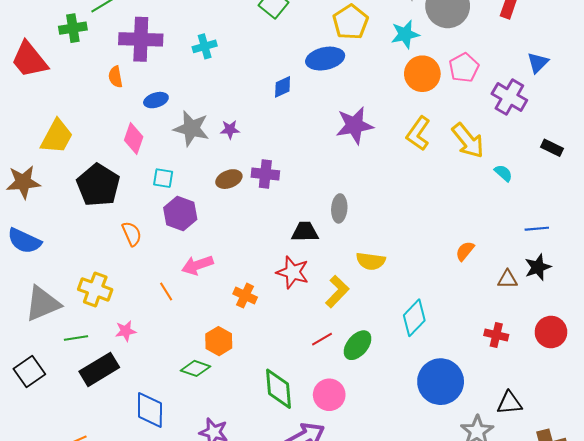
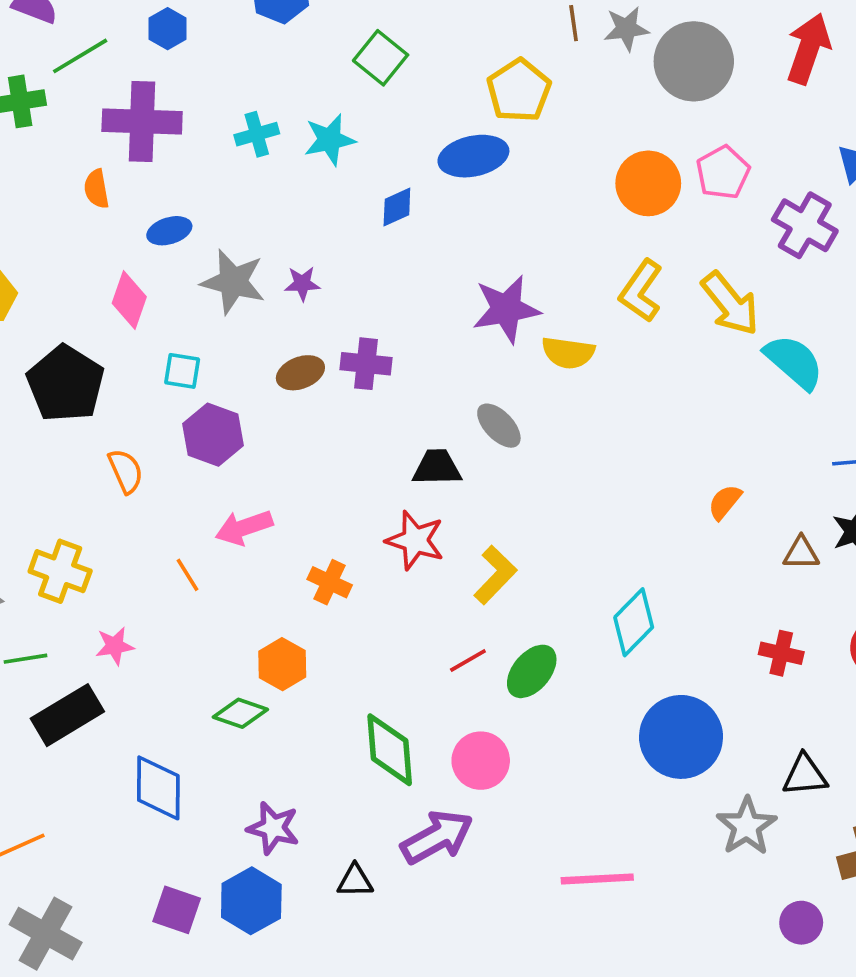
cyan star: (405, 34) -> (330, 140), moved
purple star: (354, 125) -> (506, 309), moved
cyan semicircle: (503, 173) -> (794, 362), size x1.8
gray ellipse: (339, 208) -> (499, 426), turned -48
yellow semicircle: (371, 261) -> (568, 353), moved

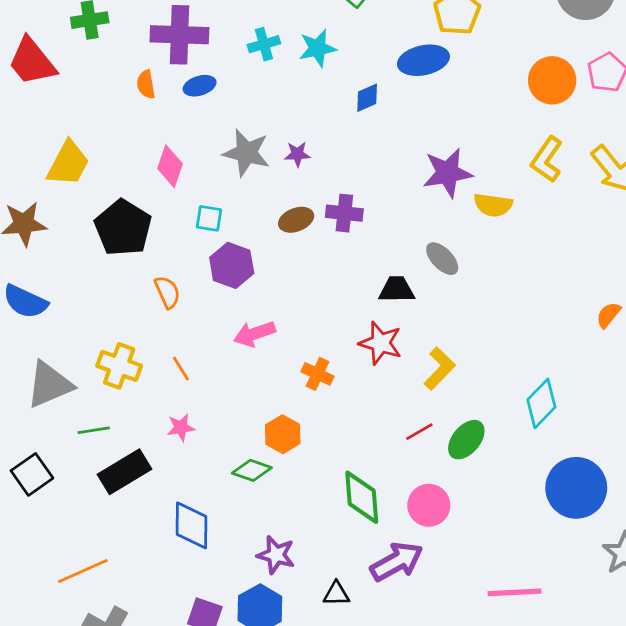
blue ellipse: (169, 231) -> (200, 86), moved
orange line: (188, 575) -> (181, 369), moved
pink star: (115, 646) -> (181, 428), moved

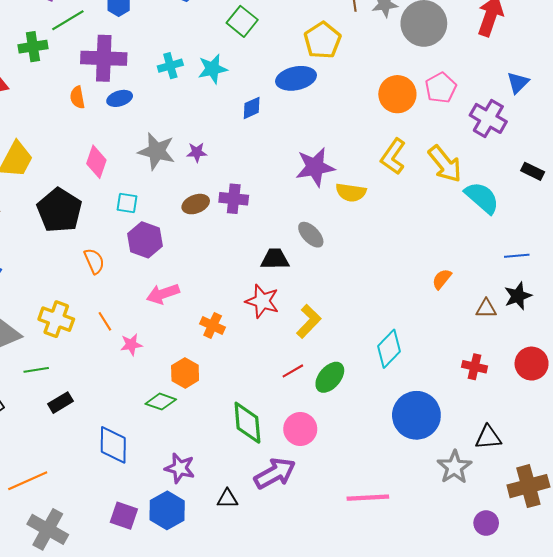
pink star: (181, 428) -> (131, 345), moved
black rectangle: (124, 472) -> (60, 403), size x0.6

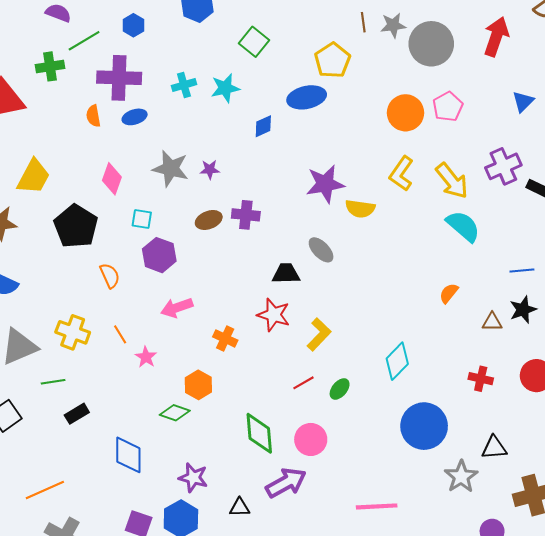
purple cross: (488, 118) -> (503, 166), moved, turned 36
cyan semicircle: (482, 198) -> (463, 226), moved
pink star: (131, 345) -> (146, 357), turned -30
green ellipse: (330, 377) -> (340, 389), size x0.7

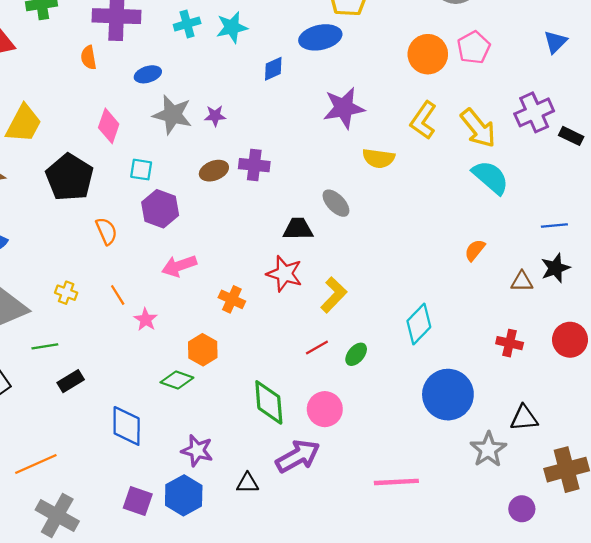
blue ellipse: (135, 117) -> (148, 74), moved
purple star: (325, 184) -> (344, 108), moved
yellow cross: (73, 332) -> (66, 293), size x0.6

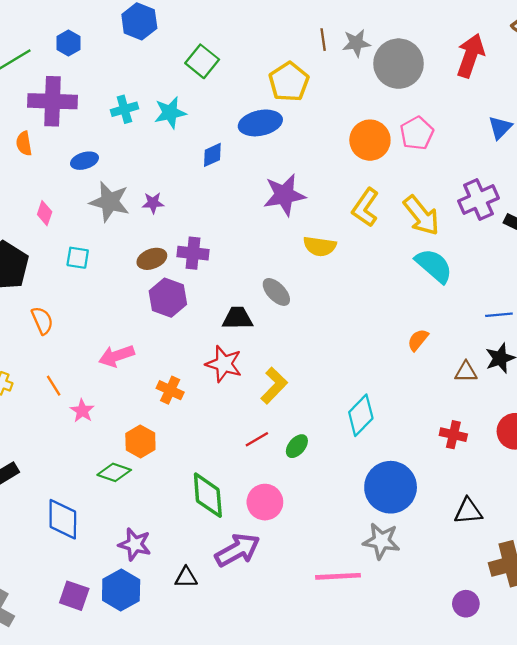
pink diamond: (109, 126) -> (45, 213), size x0.7
purple hexagon: (160, 209) -> (168, 298), moved
gray star: (488, 449) -> (381, 541), moved, turned -30

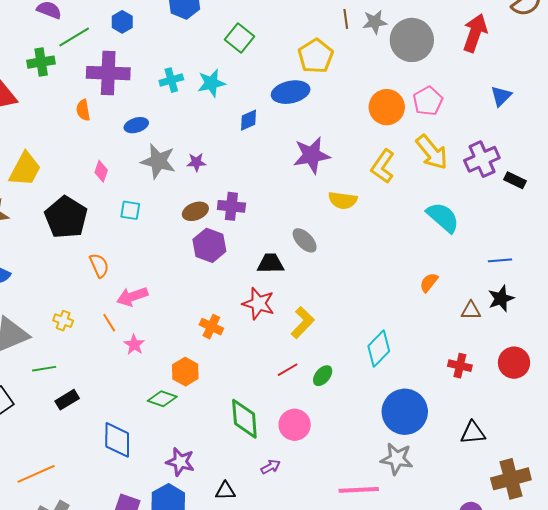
yellow arrow: (421, 215) -> (432, 152), moved
pink arrow: (116, 356) -> (132, 296), moved
purple arrow: (238, 550) -> (271, 467), size x0.5

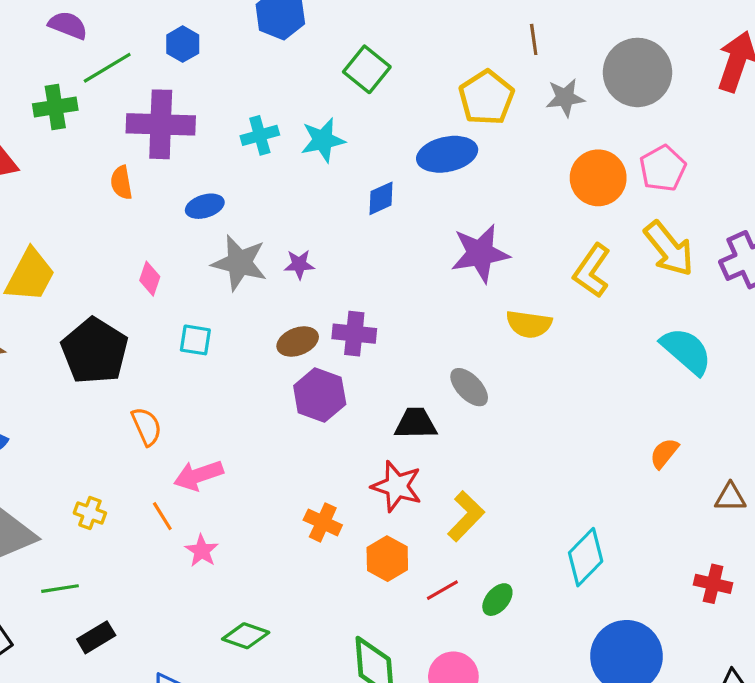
gray star: (375, 22) -> (565, 98), moved
orange hexagon: (185, 372) -> (387, 559), moved

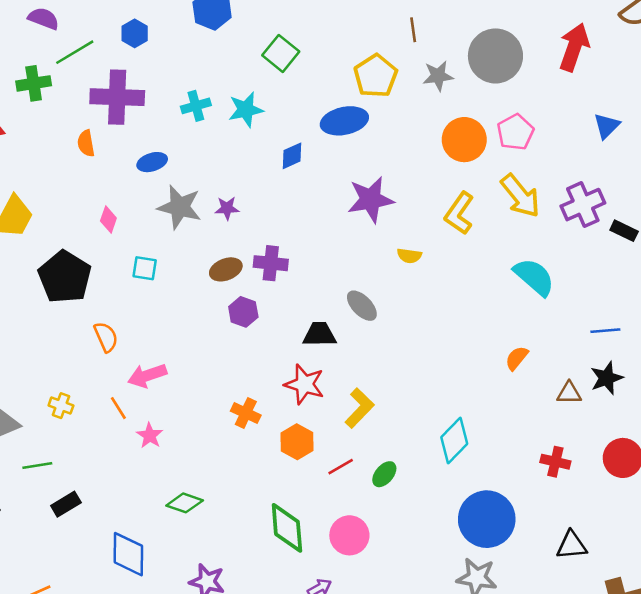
yellow semicircle: (529, 324) -> (409, 256), size x0.7
purple hexagon: (320, 395) -> (243, 312), size x0.7

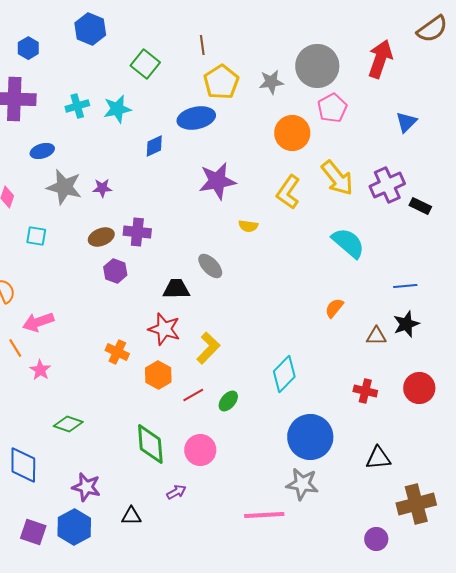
brown line: (413, 30) -> (202, 45), moved
pink pentagon: (515, 132) -> (332, 108), moved

